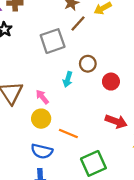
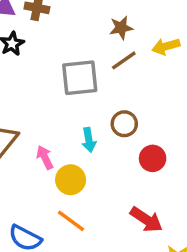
cyan arrow: (68, 79) -> (89, 140), turned -40
yellow circle: (41, 119) -> (71, 180), moved

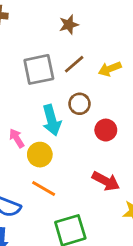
yellow arrow: (166, 46) -> (110, 69), moved
brown line: (124, 60) -> (74, 64), moved
cyan arrow: (89, 140) -> (52, 120), size x1.5

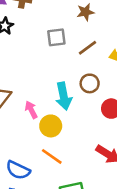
gray square: (39, 69) -> (56, 37), moved, size x0.7

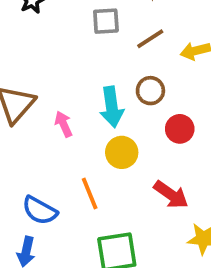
yellow circle: (51, 126) -> (122, 152), moved
orange line: (52, 156) -> (90, 193), turned 30

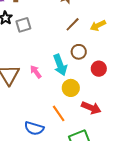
gray square: (106, 21) -> (23, 25), moved
pink arrow: (64, 124) -> (36, 72), moved
red arrow: (171, 195) -> (91, 108), moved

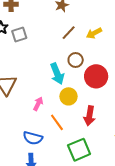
red circle: (99, 69) -> (96, 76), size x1.5
pink arrow: (36, 72) -> (38, 104), moved, turned 64
red arrow: (91, 108) -> (89, 116), turned 78

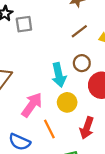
pink arrow: (38, 104) -> (32, 105), size x1.6

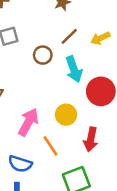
brown circle: (82, 63) -> (43, 55), moved
cyan arrow: (59, 75) -> (74, 69), moved

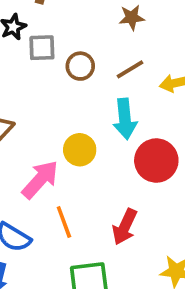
brown circle: (43, 55) -> (80, 66), moved
yellow circle: (66, 115) -> (80, 150), moved

